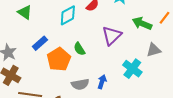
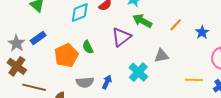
green arrow: (142, 23) -> (142, 21), moved
blue rectangle: (40, 43) -> (38, 38), moved

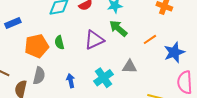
blue star: (202, 32) -> (174, 52), size x1.5
gray semicircle: (85, 82) -> (39, 76), moved, turned -84
blue arrow: (107, 82) -> (71, 81), turned -48

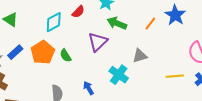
orange pentagon: (37, 46) -> (43, 52), moved
blue star: (174, 52) -> (175, 15), moved

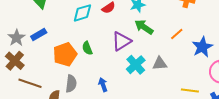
blue star: (175, 15) -> (202, 47), moved
orange pentagon: (43, 52) -> (65, 54), moved
cyan cross: (119, 75) -> (136, 65), moved

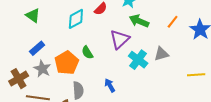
gray star: (17, 38) -> (42, 69), moved
brown cross: (15, 61) -> (19, 79), turned 30

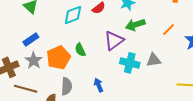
green arrow: (139, 21) -> (135, 25), turned -48
cyan cross: (138, 60) -> (130, 63), turned -30

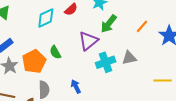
green arrow: (135, 25) -> (109, 24), turned -30
cyan cross: (130, 63) -> (106, 62), turned -30

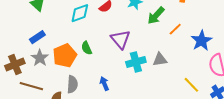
green arrow: (109, 24) -> (156, 16), moved
purple triangle: (88, 41) -> (120, 39), turned -35
yellow line: (163, 81) -> (191, 85), turned 42

